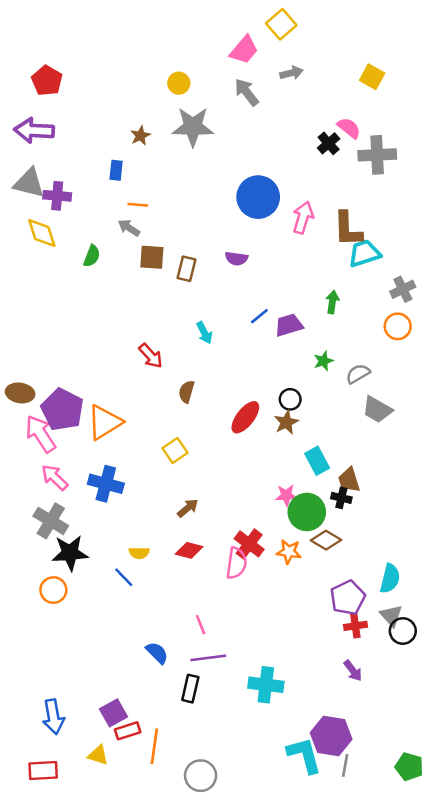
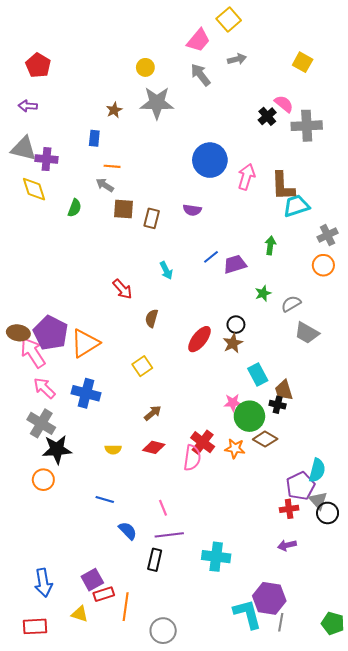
purple arrow: (34, 131) -> (28, 106), size x0.6
brown ellipse: (20, 393) -> (18, 333), moved
blue line: (124, 577) -> (105, 499), moved, turned -30
purple pentagon: (348, 598) -> (300, 486), moved
purple arrow: (353, 671) -> (287, 545), turned 114

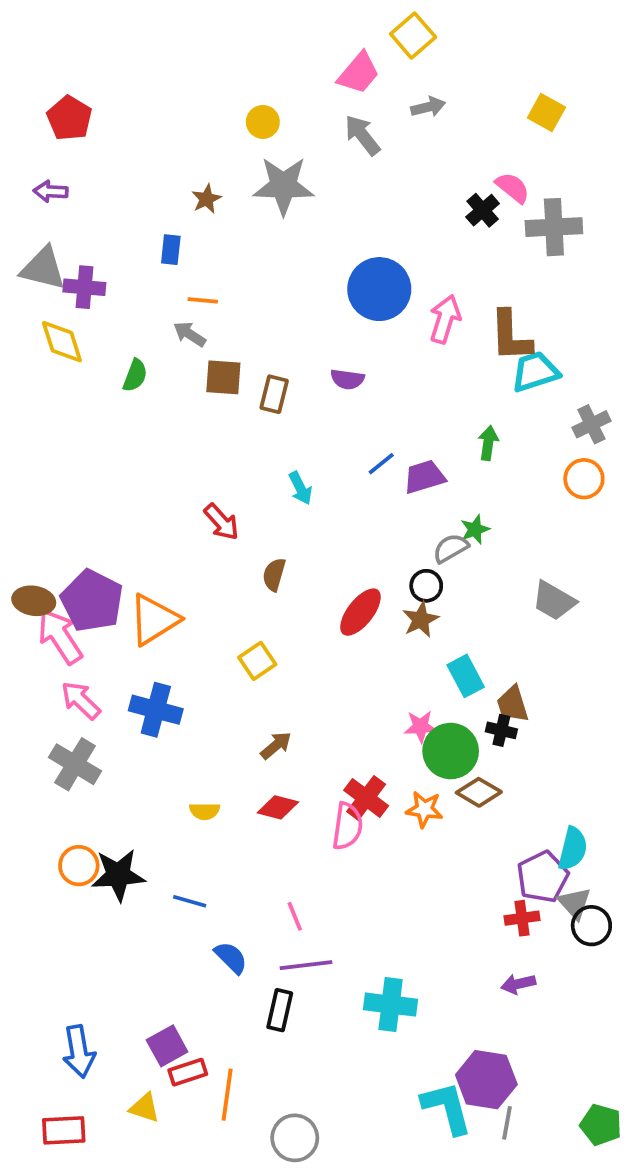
gray semicircle: (291, 304) -> (451, 548), moved
black star: (57, 449) -> (118, 875), moved

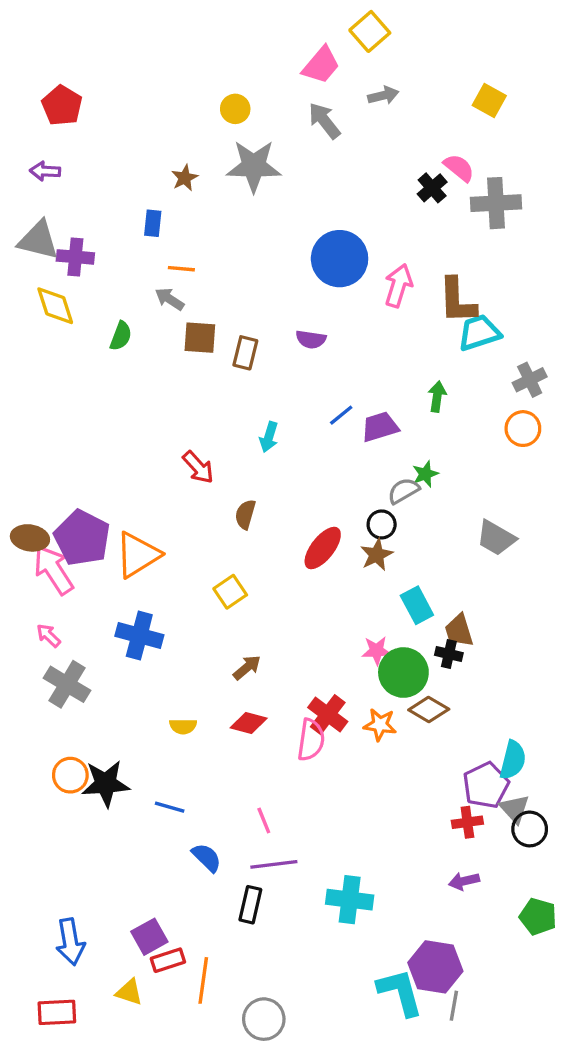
cyan arrow: (300, 488) -> (269, 437), turned 44
pink arrow: (81, 700) -> (48, 635), moved, size x0.7
green pentagon: (601, 1125) -> (538, 916), moved

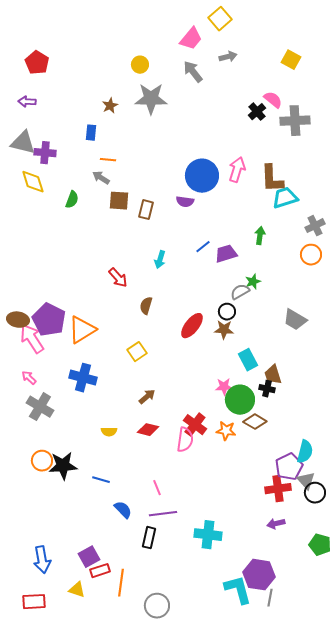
blue circle: (340, 259) -> (202, 176), moved
brown star: (377, 555) -> (224, 330), turned 30
red cross: (467, 822) -> (278, 489), size x1.4

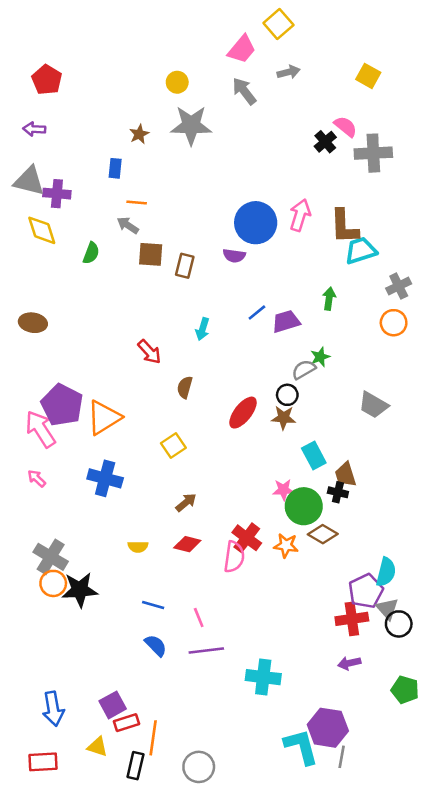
brown ellipse: (18, 320) -> (33, 323), moved
gray cross: (40, 407) -> (51, 557), moved
blue line: (101, 480) -> (153, 605), moved
black rectangle: (149, 538) -> (135, 766), moved

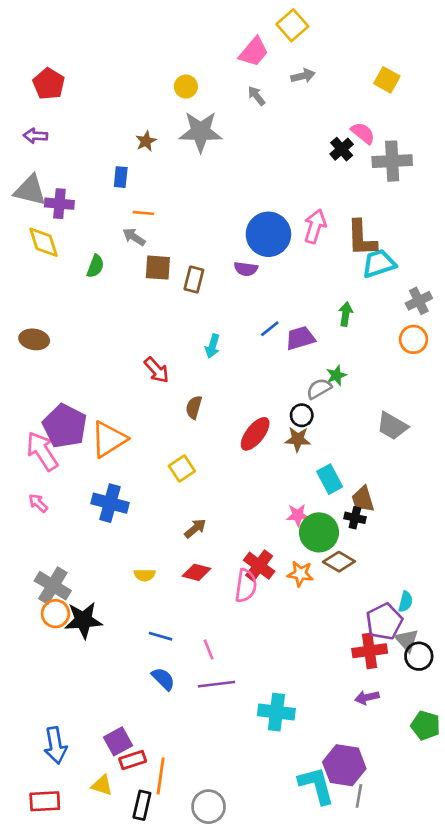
gray arrow: (244, 91) -> (256, 96), size x0.7
cyan semicircle: (386, 572) -> (405, 602), size x0.7

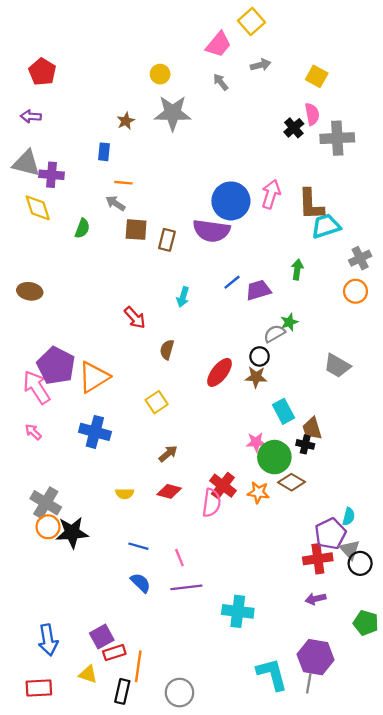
yellow square: (387, 80) -> (317, 76), moved
pink semicircle: (363, 133) -> (312, 114), turned 40
purple semicircle: (246, 269) -> (211, 231), size x1.8
purple hexagon: (344, 765) -> (316, 657), moved

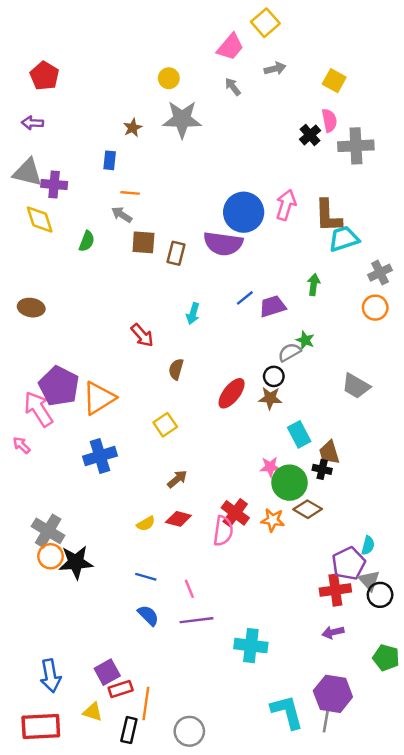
green star: (289, 322) -> (305, 340), turned -30
pink arrow: (33, 432) -> (22, 445), moved
blue cross: (95, 432) -> (100, 456), turned -32
yellow semicircle: (125, 494) -> (146, 524), moved, turned -30
red rectangle: (39, 688) -> (41, 726), size x1.4

